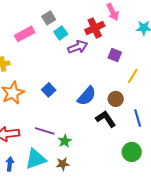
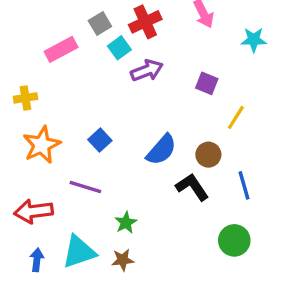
red cross: (95, 28) -> (145, 22), moved
purple line: (45, 131) -> (85, 187), moved

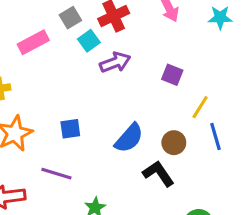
cyan star: (254, 40) -> (220, 18), moved
blue square: (100, 140) -> (70, 129), turned 35
blue line: (244, 185) -> (216, 136), moved

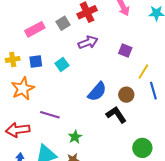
gray square: (70, 18) -> (63, 23), moved
cyan square: (89, 41) -> (62, 64), moved
blue square: (70, 129) -> (36, 61), moved

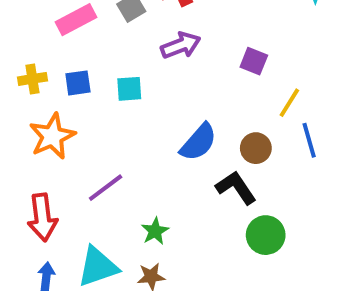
cyan square: (62, 64) -> (129, 89), turned 32
purple line: (50, 115) -> (106, 188), turned -54
red arrow: (18, 130) -> (42, 217), turned -90
green circle: (142, 148) -> (266, 235), moved

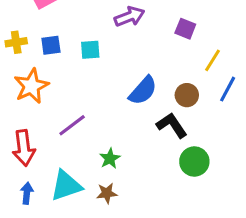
blue line: (309, 140) -> (228, 89), turned 44

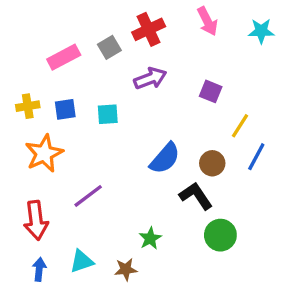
green star: (110, 158) -> (150, 238), moved
cyan triangle: (66, 186) -> (82, 261), size x0.7

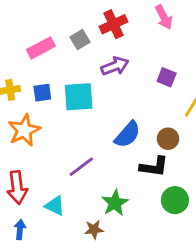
cyan square: (108, 114) -> (79, 97), size x1.6
purple line: (88, 196) -> (81, 167), moved
black L-shape: (196, 196) -> (154, 167), turned 132
green star: (150, 238) -> (115, 203), size x1.4
cyan triangle: (82, 261) -> (55, 206), moved, turned 45

